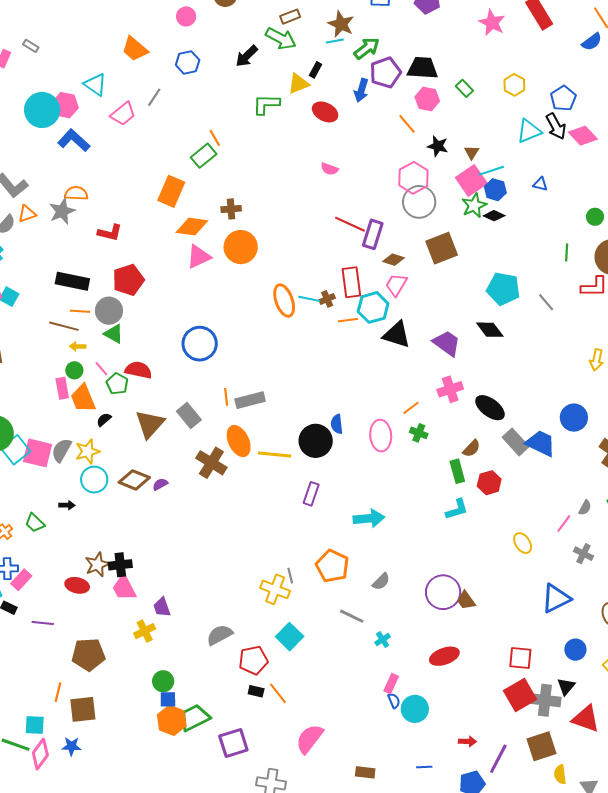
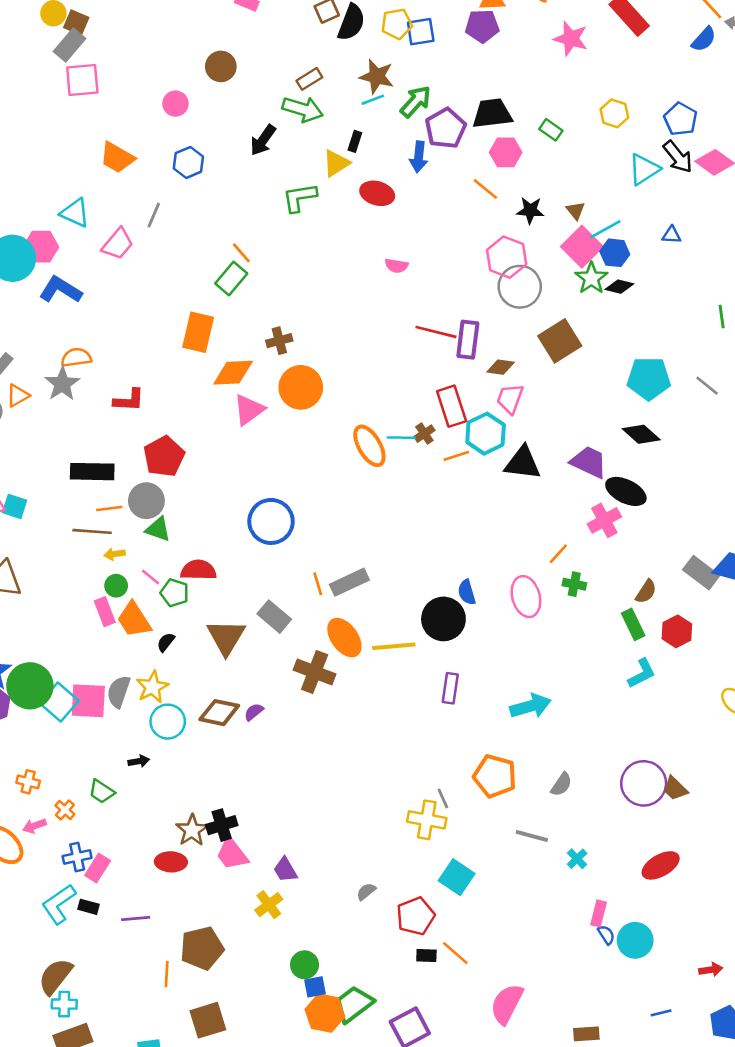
black ellipse: (490, 408) -> (626, 491), moved
gray semicircle: (220, 635) -> (366, 892), size x0.6
orange line: (58, 692) -> (167, 974), moved

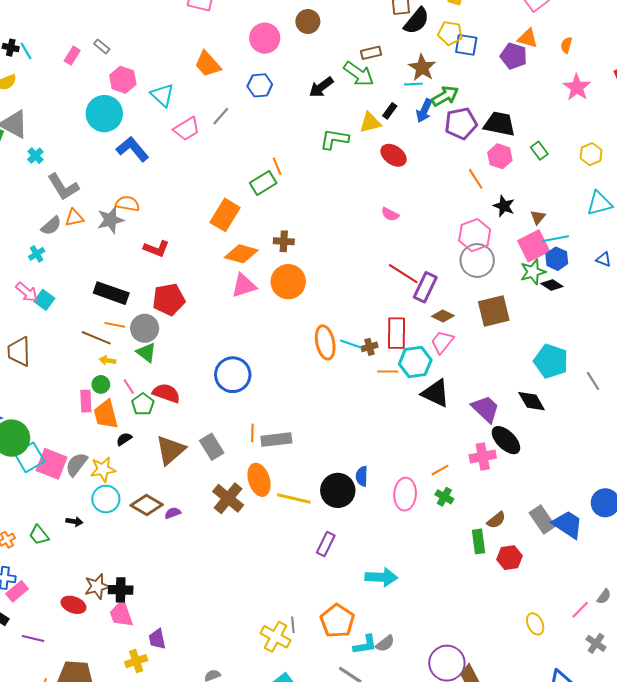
pink circle: (175, 104) -> (265, 38), size x1.5
blue arrow: (419, 157) -> (424, 111), moved
pink hexagon: (41, 247) -> (123, 80), moved
cyan L-shape: (642, 673) -> (365, 645), moved

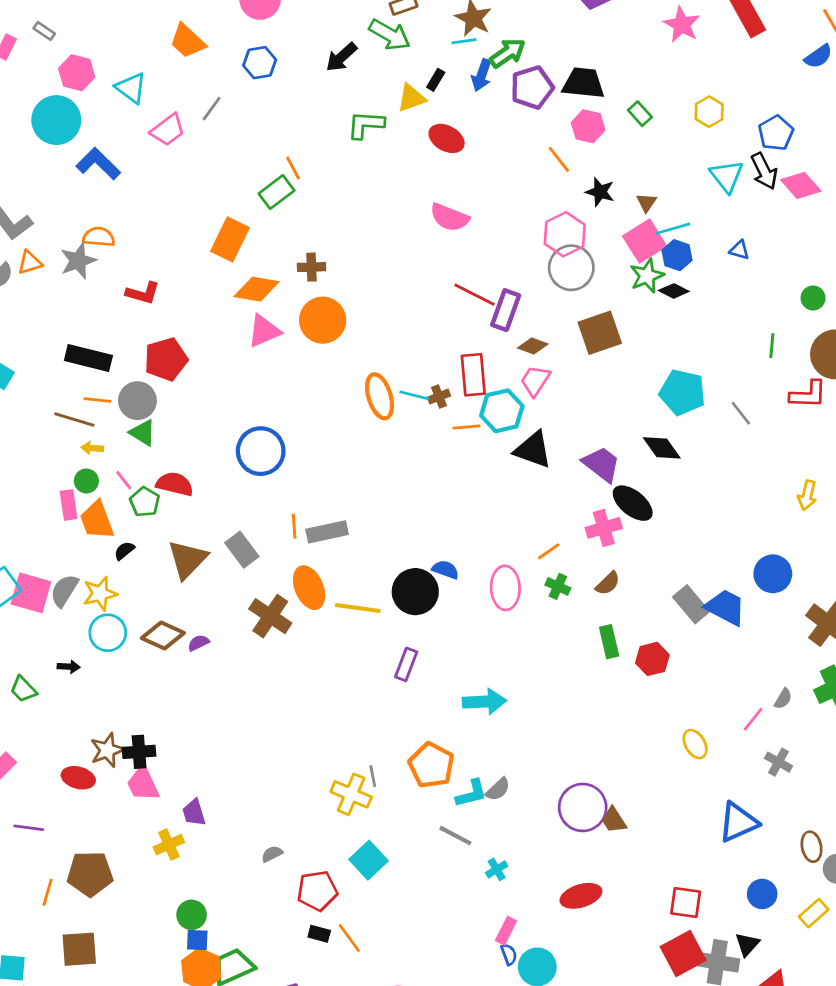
cyan triangle: (599, 203) -> (727, 176), turned -48
pink semicircle: (390, 214) -> (449, 217), size x1.6
blue semicircle: (362, 476) -> (445, 570), turned 114
brown semicircle: (496, 520) -> (608, 583), moved

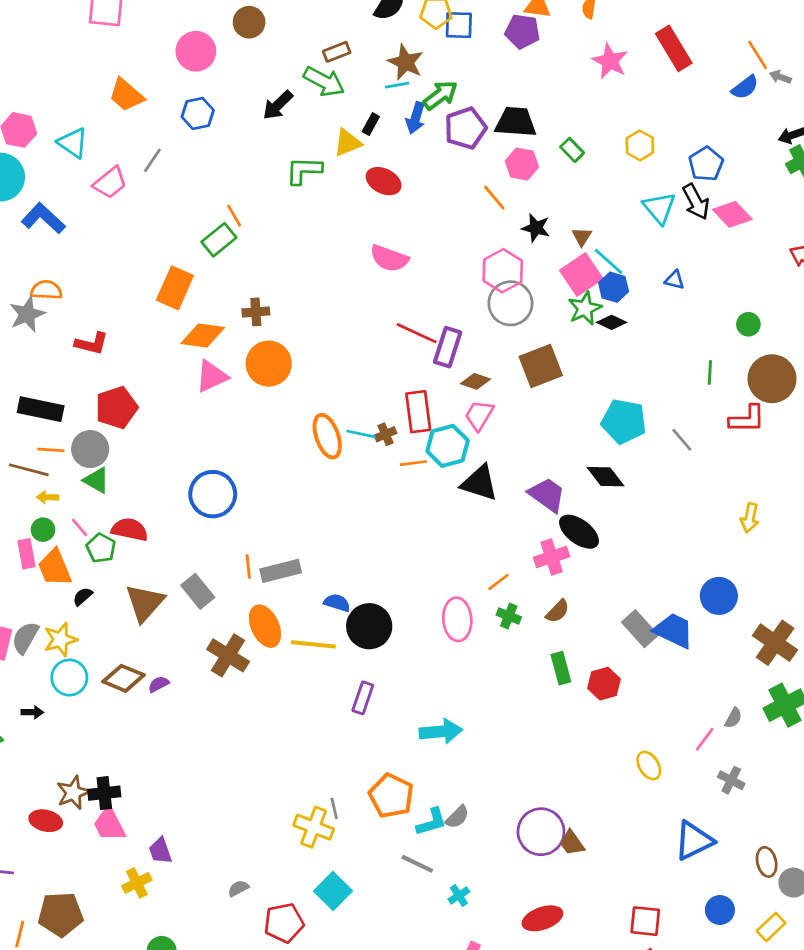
cyan line: (673, 229) -> (609, 261), turned 60
blue semicircle: (445, 570) -> (337, 603), moved

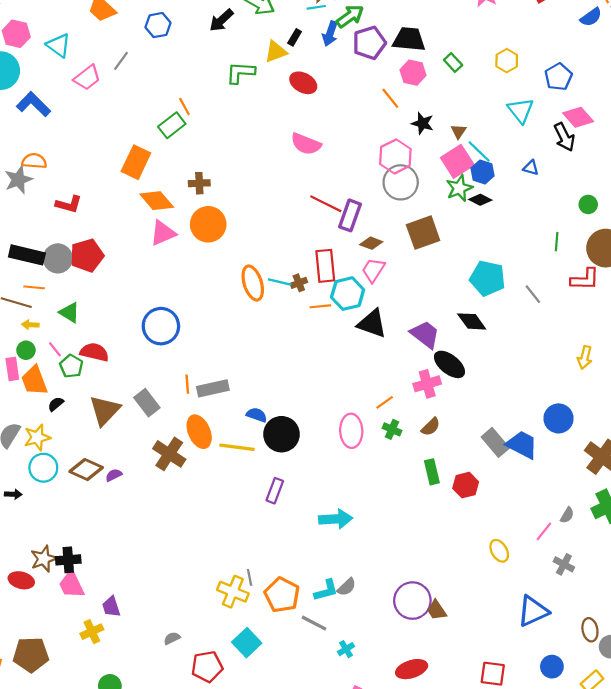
black arrow: (696, 202) -> (564, 137), moved
orange diamond: (203, 336) -> (157, 201), turned 40
gray circle: (90, 449) -> (58, 258), moved
orange pentagon: (391, 796) -> (282, 595), moved

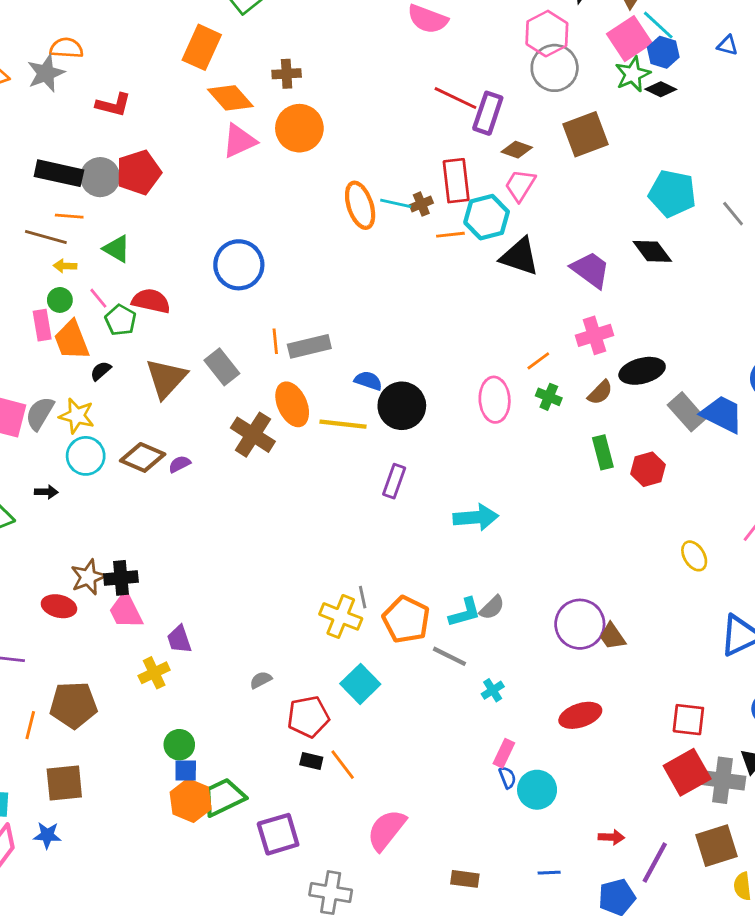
black ellipse: (449, 364) -> (642, 371), moved, turned -52
yellow star: (37, 437) -> (77, 416), turned 30

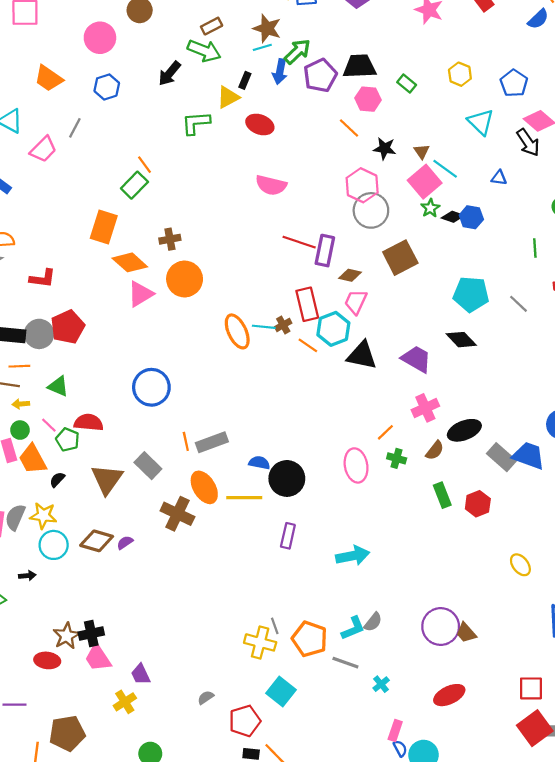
blue hexagon: (663, 52) -> (471, 217), moved
green star: (633, 74) -> (430, 208), size x0.7
orange line: (450, 235) -> (308, 345), turned 48

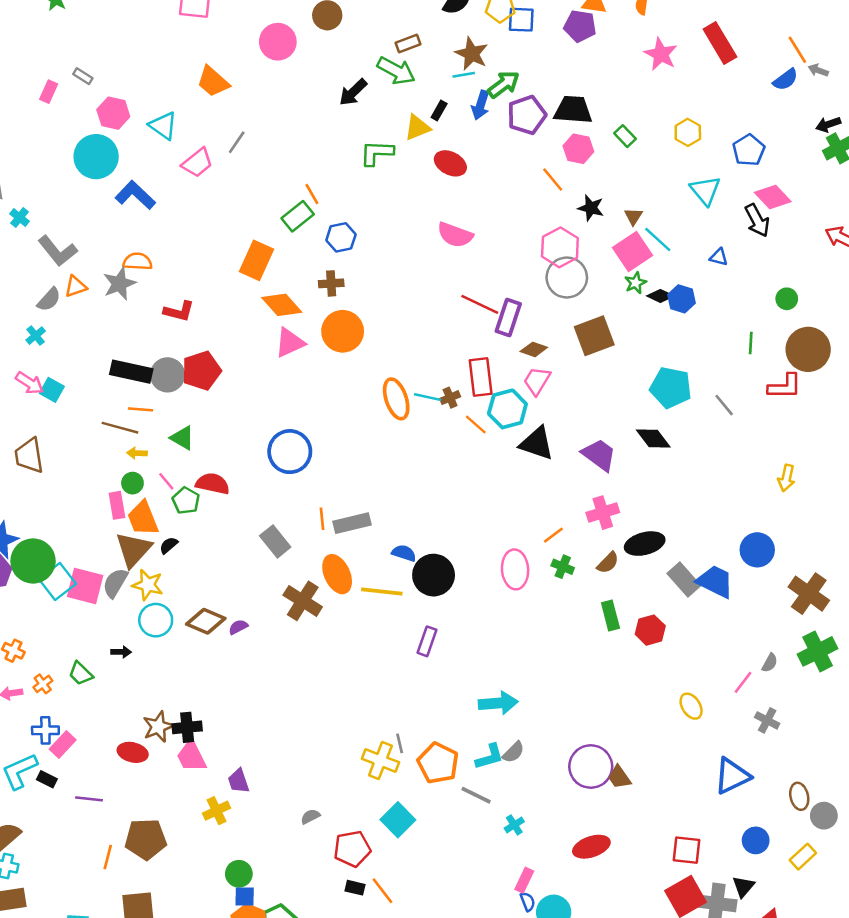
blue hexagon: (107, 87) -> (341, 237), moved
brown triangle: (107, 479) -> (133, 549), moved
cyan arrow: (353, 556) -> (498, 703), moved

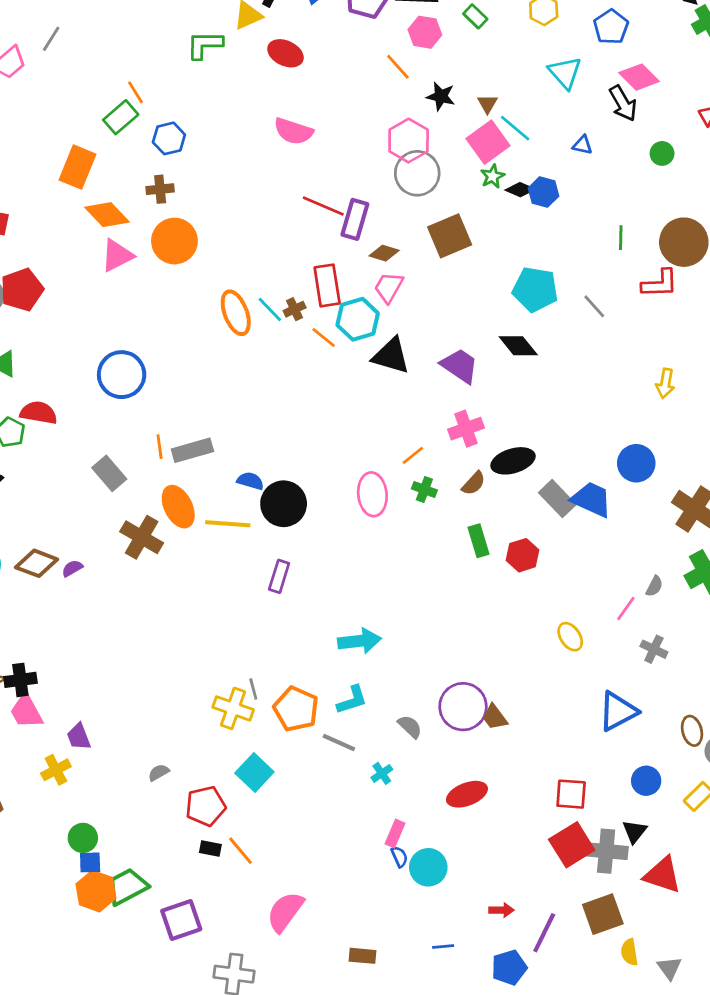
green circle: (787, 299) -> (662, 153), moved
cyan line: (428, 397) -> (270, 310), turned 36
gray semicircle: (513, 752) -> (410, 727), moved, turned -90

